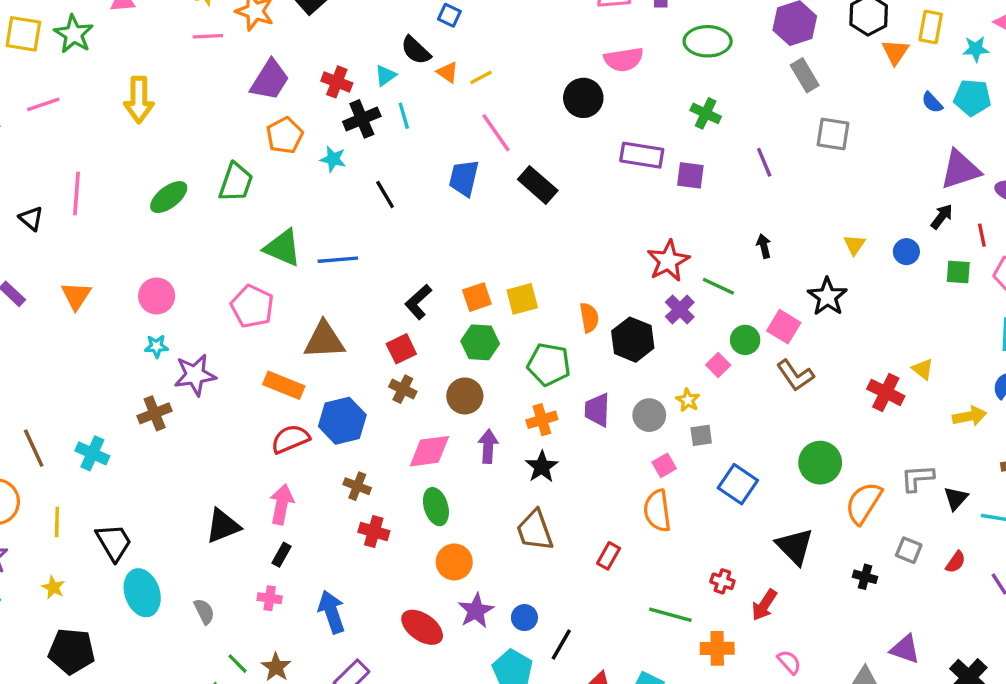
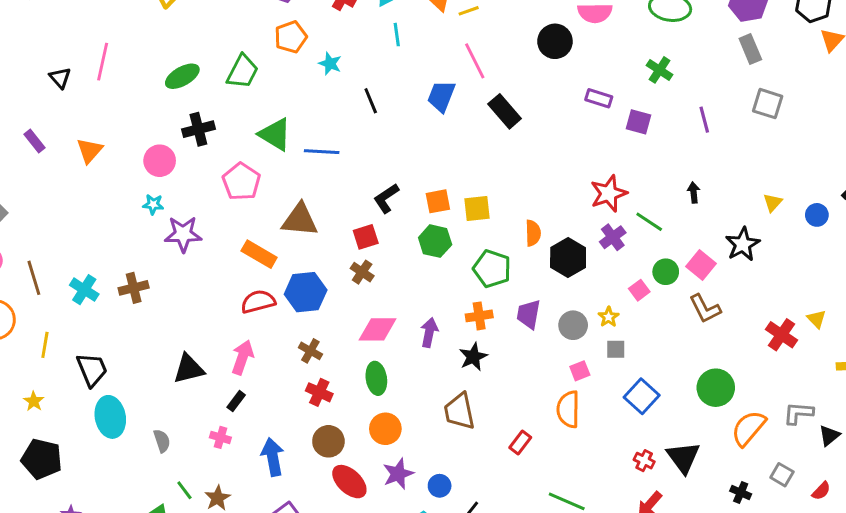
black cross: (362, 119) -> (198, 129), moved
purple rectangle: (642, 155) -> (599, 98), size x0.7
brown circle: (465, 396) -> (328, 441), moved
brown cross: (155, 413) -> (134, 288), moved
red cross: (722, 581) -> (644, 461), moved

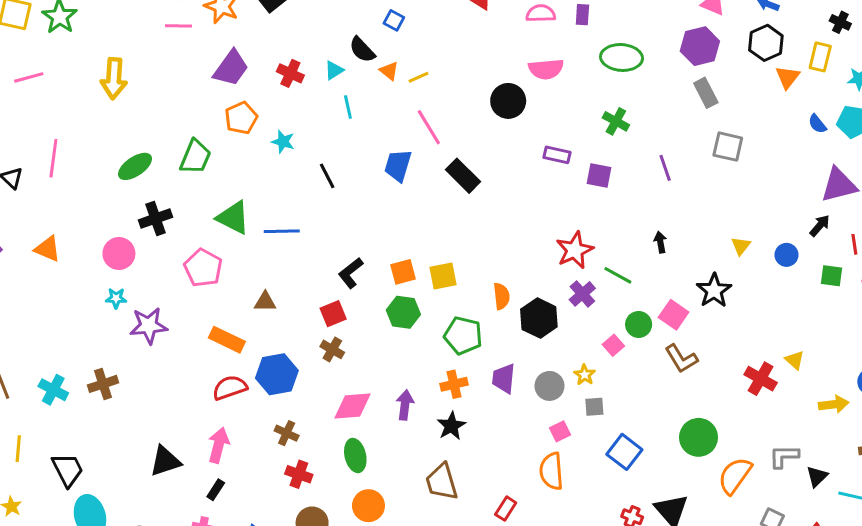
orange triangle: (90, 151) -> (48, 249), turned -44
brown triangle: (300, 220) -> (265, 302), size x0.6

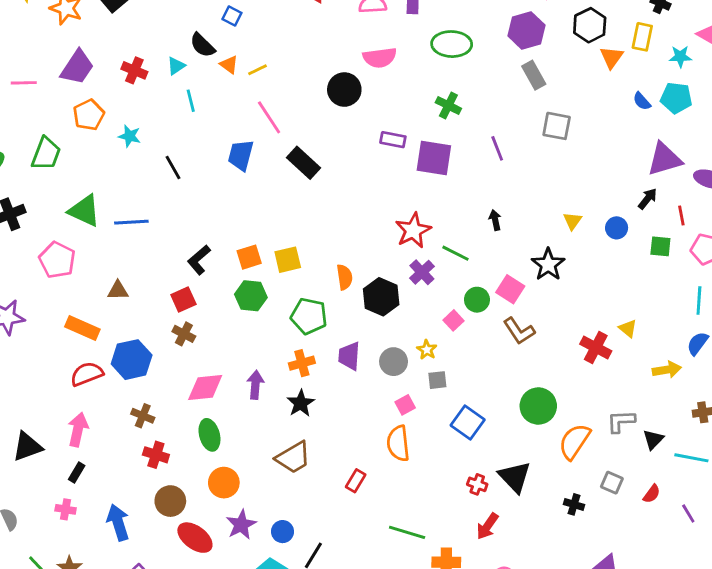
pink line: (178, 26) -> (24, 83), moved
purple square: (599, 176) -> (434, 158), size x1.5
brown trapezoid: (442, 482) -> (293, 457), turned -102

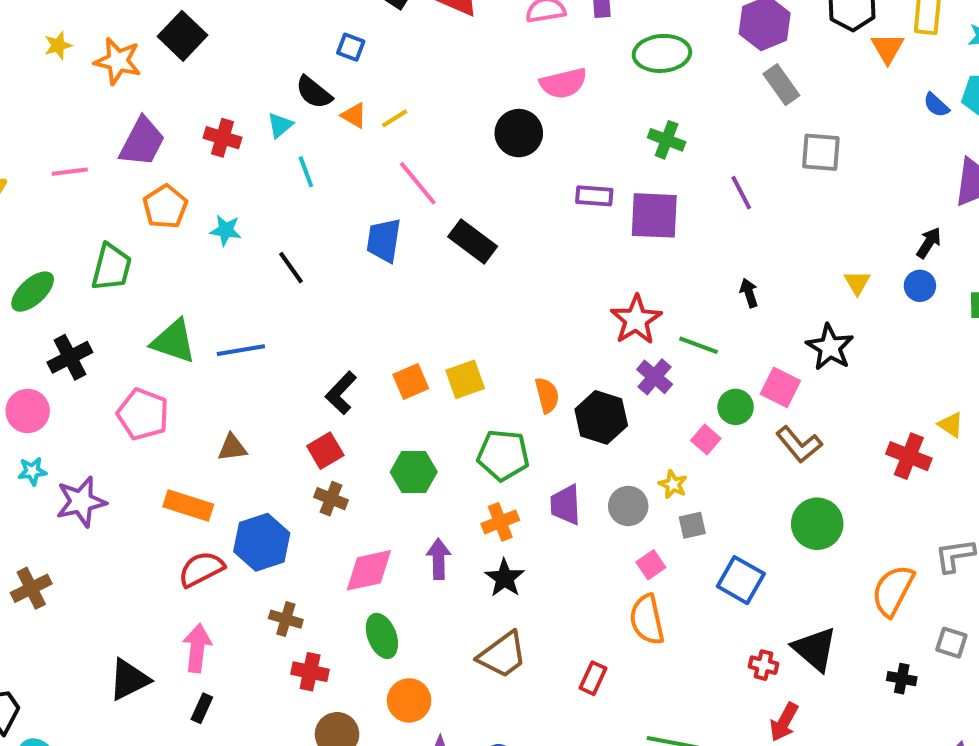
black arrow: (648, 199) -> (929, 243), moved
green hexagon: (251, 296) -> (414, 472), moved
green circle: (538, 406) -> (817, 524), moved

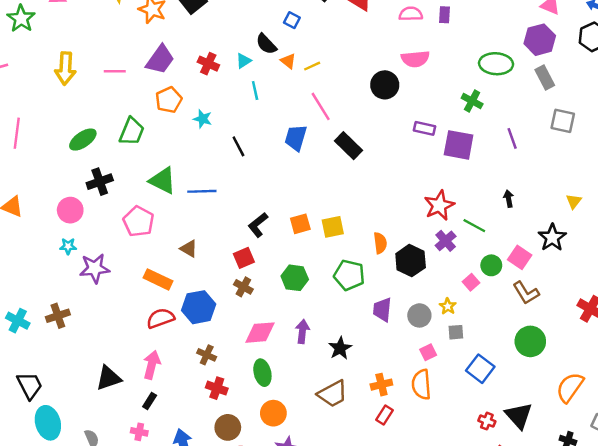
green ellipse: (662, 53) -> (496, 64), moved
brown triangle: (232, 448) -> (189, 249), turned 30
orange cross: (500, 522) -> (381, 385), moved

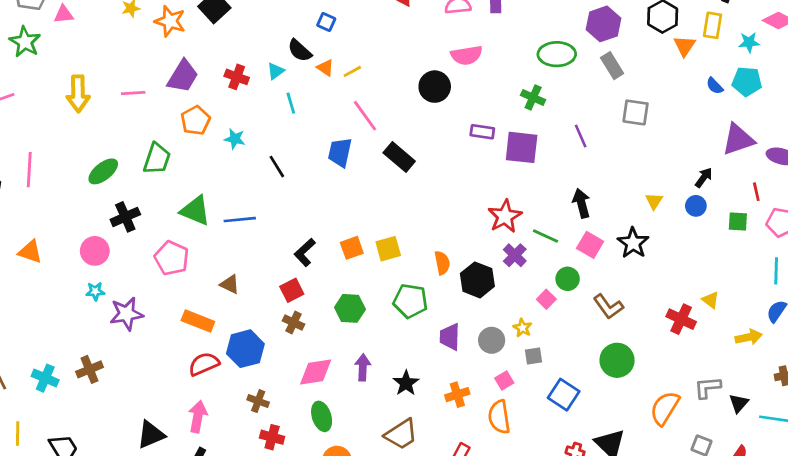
black arrow: (509, 199) -> (581, 203), size x1.5
pink square: (520, 257) -> (590, 245), moved
orange cross: (381, 385) -> (457, 395), moved

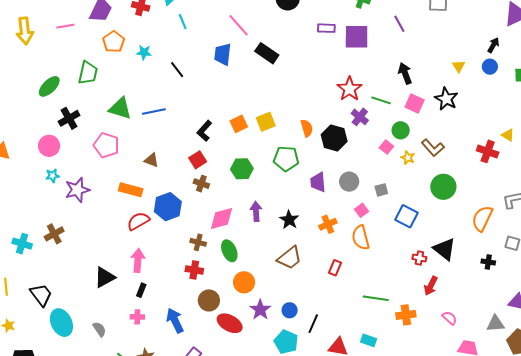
yellow star: (522, 328) -> (408, 158), moved
brown cross: (258, 401) -> (198, 242), moved

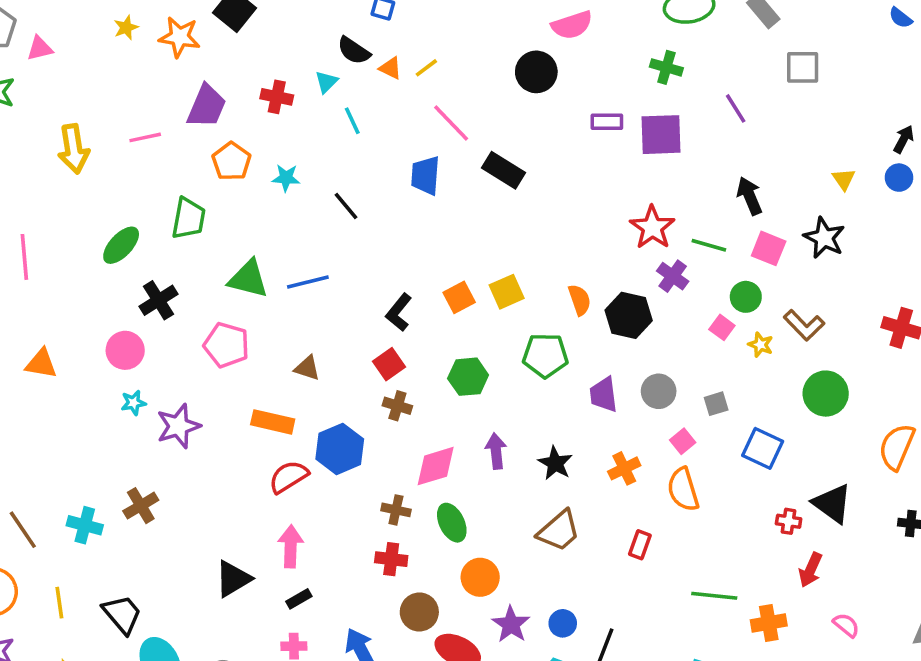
black rectangle: (141, 290) -> (299, 599), turned 40

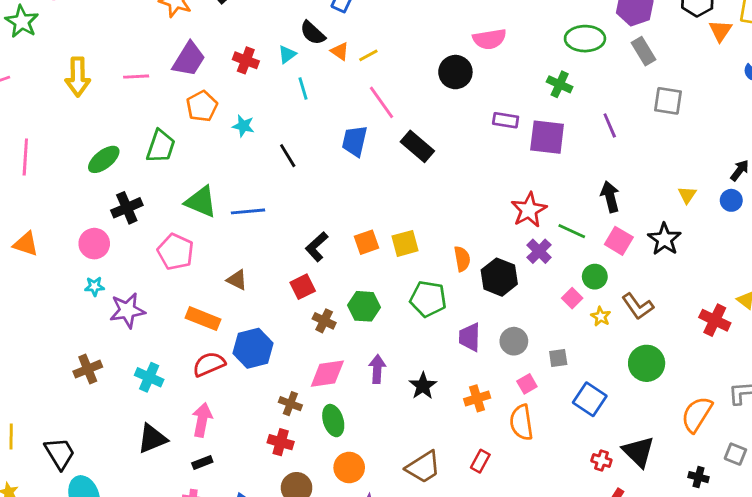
brown cross: (397, 406) -> (324, 321), moved
cyan cross: (85, 525) -> (149, 377), moved
brown trapezoid: (559, 531) -> (423, 467), moved

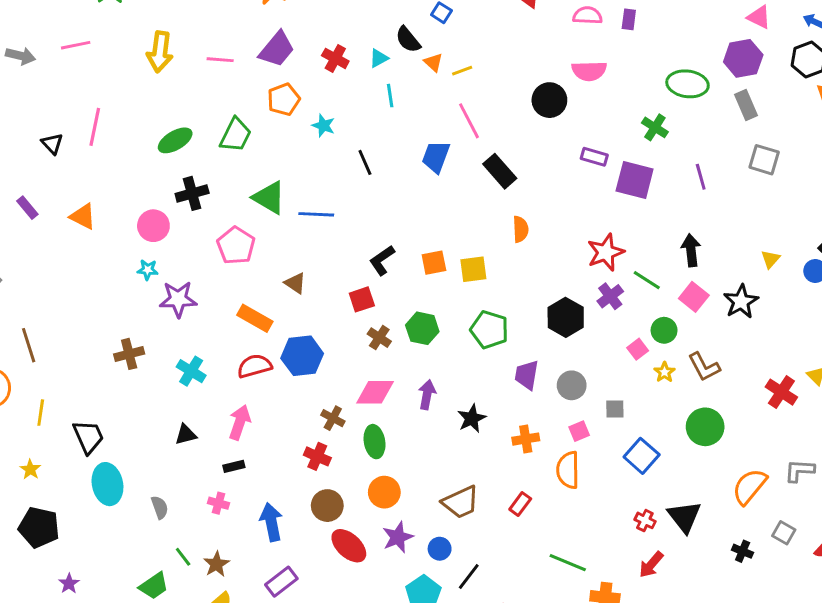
orange semicircle: (462, 259) -> (520, 229), moved
black triangle: (152, 439) -> (186, 435), size x0.7

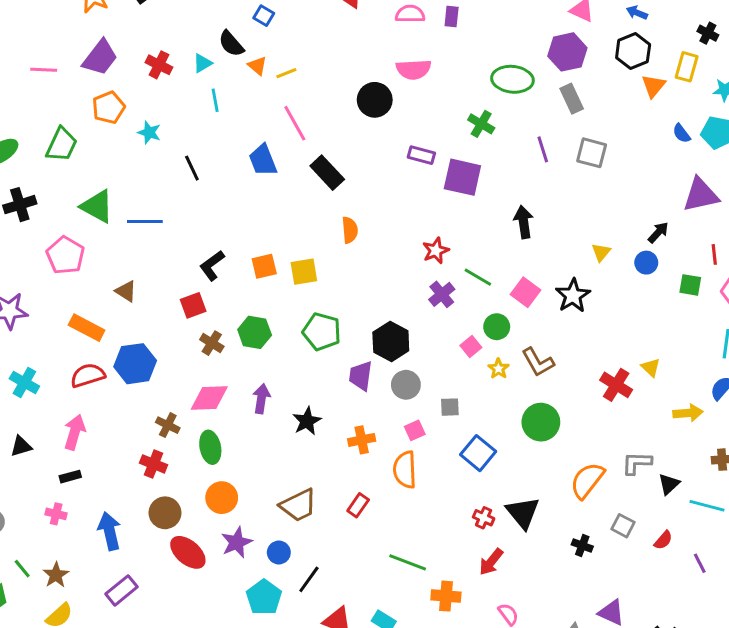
blue trapezoid: (436, 157) -> (263, 160), turned -40
purple line: (701, 177) -> (543, 149), moved
black arrow: (691, 250) -> (524, 222), moved
red star: (606, 252) -> (436, 251), size x0.7
black hexagon: (566, 317) -> (391, 342), moved

